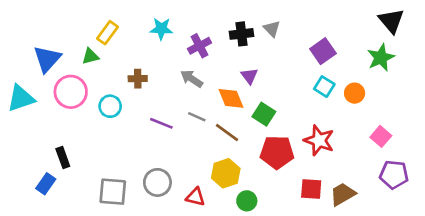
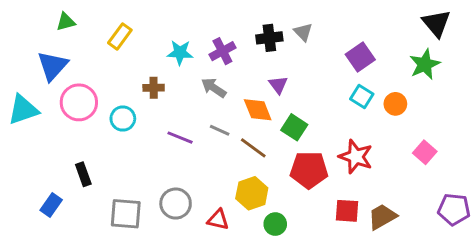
cyan star: (161, 29) -> (180, 53), moved
green triangle: (90, 56) -> (66, 22), moved
black rectangle: (63, 157) -> (83, 174), moved
purple pentagon: (394, 175) -> (454, 209), moved

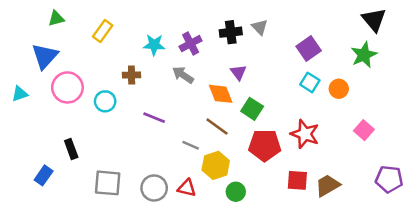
cyan triangle: (23, 110) -> (20, 94), size x0.6
gray line: (220, 130) -> (191, 145), moved
gray circle: (176, 204) -> (154, 188), moved

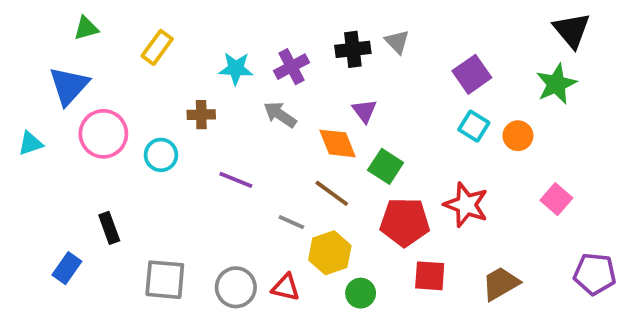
red square: (297, 180) -> (430, 276), moved

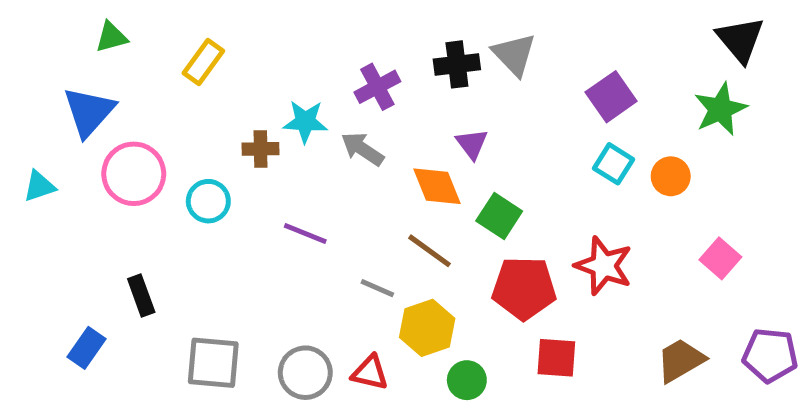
gray triangle: (397, 42) -> (514, 54), size x1.4
cyan star: (236, 69) -> (305, 122), moved
brown trapezoid: (501, 283) -> (681, 360), moved

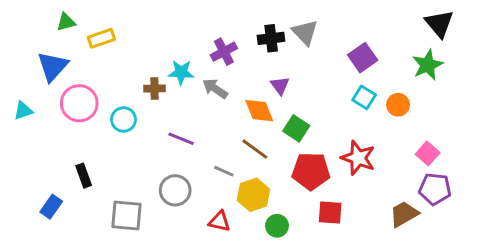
yellow rectangle: (203, 62) -> (101, 38), moved, turned 35
purple pentagon: (770, 355) -> (435, 189), moved
gray circle: (305, 373) -> (175, 190), moved

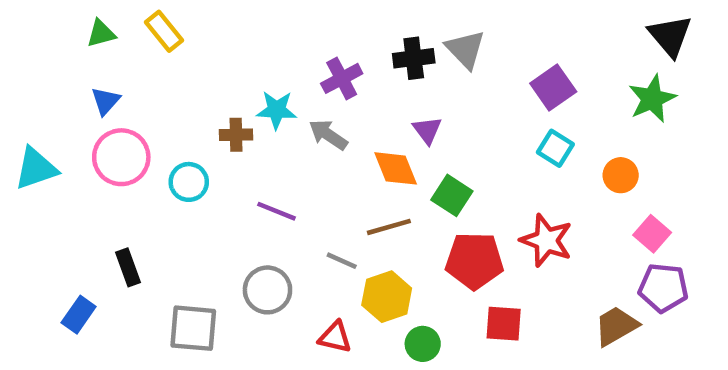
yellow rectangle: (101, 38) -> (164, 31), moved, turned 70
blue triangle: (53, 66) -> (106, 101), moved, size x0.6
orange circle: (398, 105) -> (621, 175), moved
cyan triangle: (23, 111) -> (36, 168), size x1.5
brown line: (255, 149) -> (389, 227), turned -52

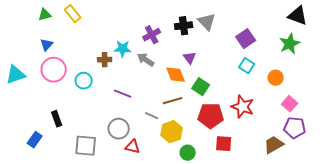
black triangle: (670, 36) -> (298, 16), turned -30
red triangle: (335, 337) -> (133, 147), moved

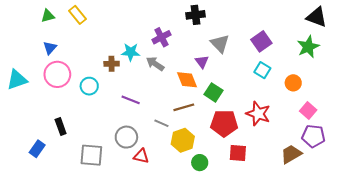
gray triangle: (207, 22) -> (220, 44), moved
black cross: (184, 26) -> (195, 15), moved

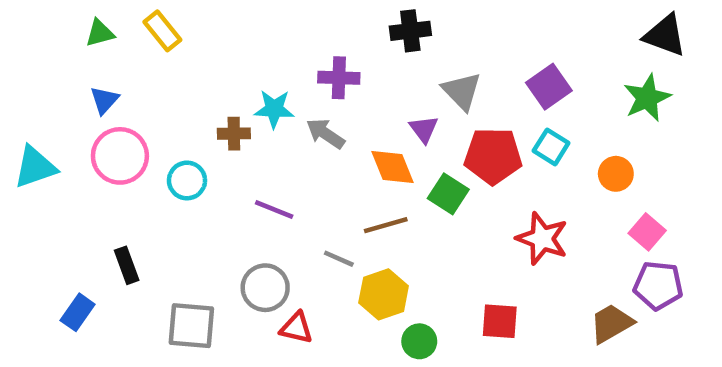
purple cross: (161, 37) -> (339, 78), turned 30
red pentagon: (224, 123) -> (493, 156), moved

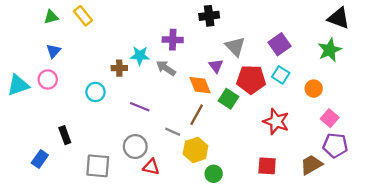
pink circle: (120, 156) -> (48, 79), moved, size x0.7
brown line: (386, 225) -> (197, 115), turned -45
red square: (500, 321) -> (267, 166), moved

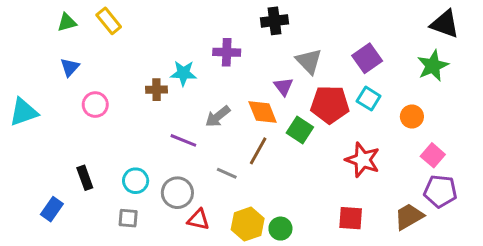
gray arrow: (166, 68) -> (218, 117), moved, turned -72
pink circle: (48, 79) -> (95, 105), moved
cyan circle: (95, 92) -> (136, 181), moved
yellow hexagon: (195, 150) -> (248, 224), moved
gray square: (98, 166) -> (128, 218), size x0.6

